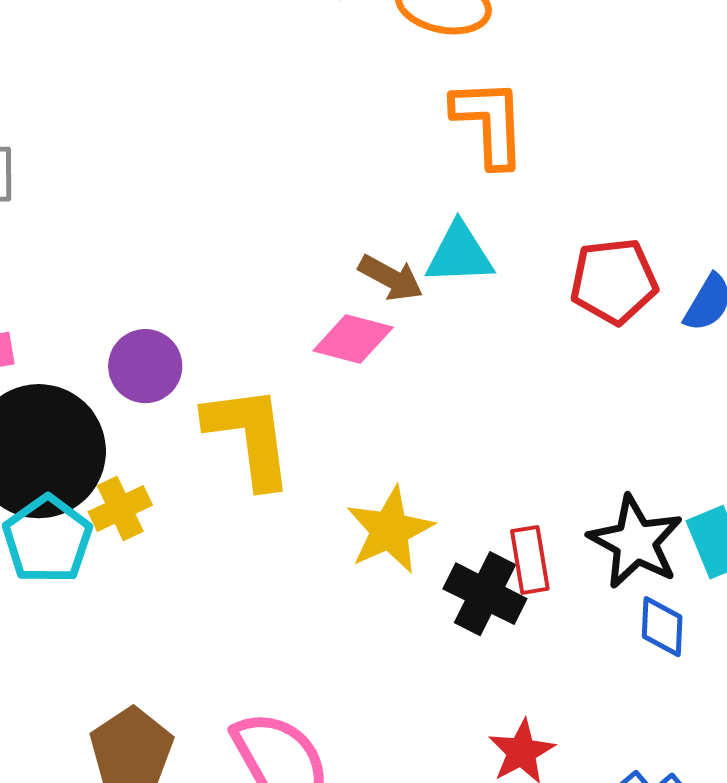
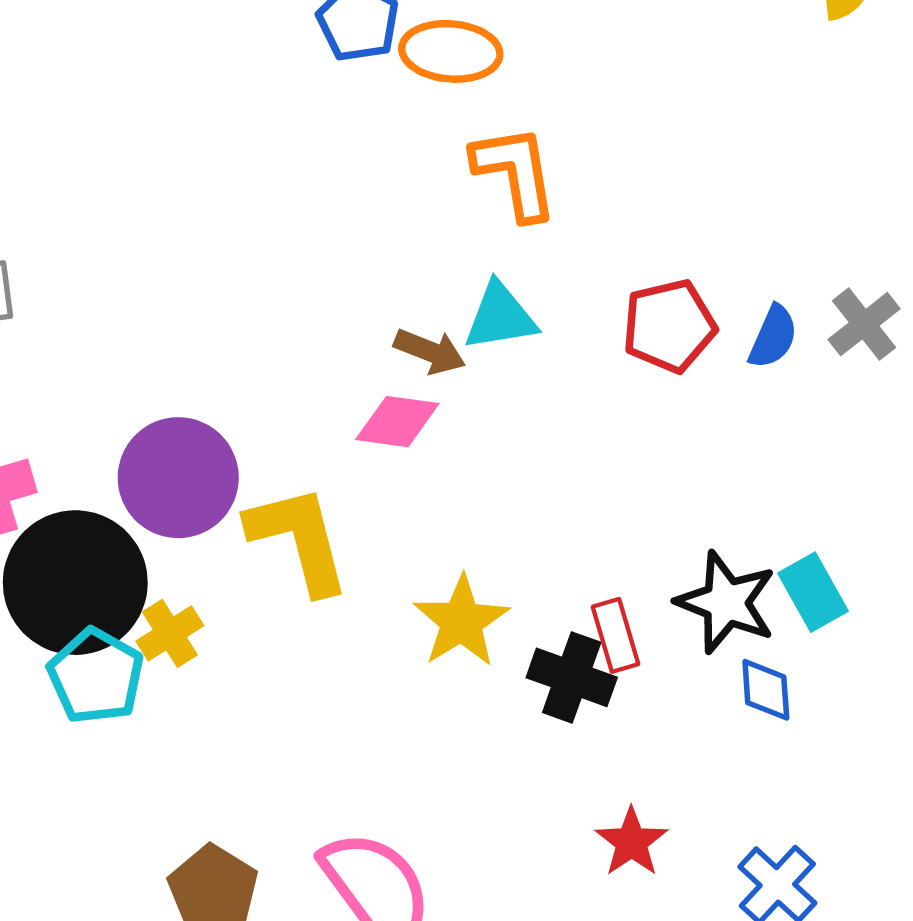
purple circle: (145, 366) -> (178, 478), size x1.5

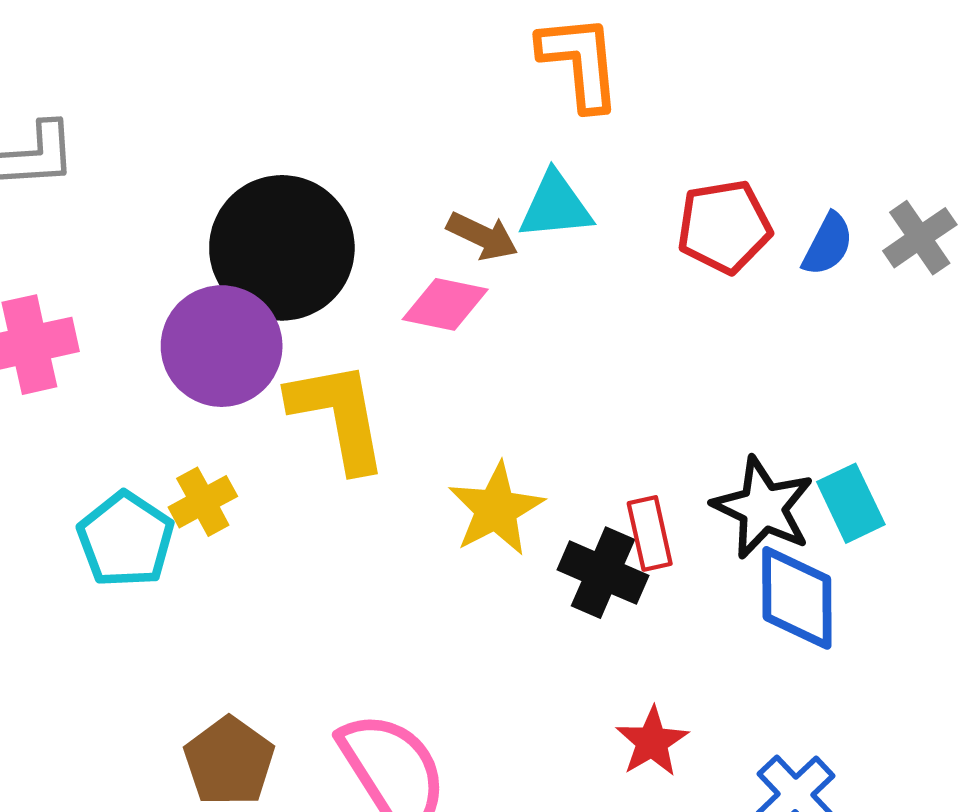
black circle: (75, 583) -> (282, 248), moved
blue diamond: (766, 690) -> (797, 598), size x1.6

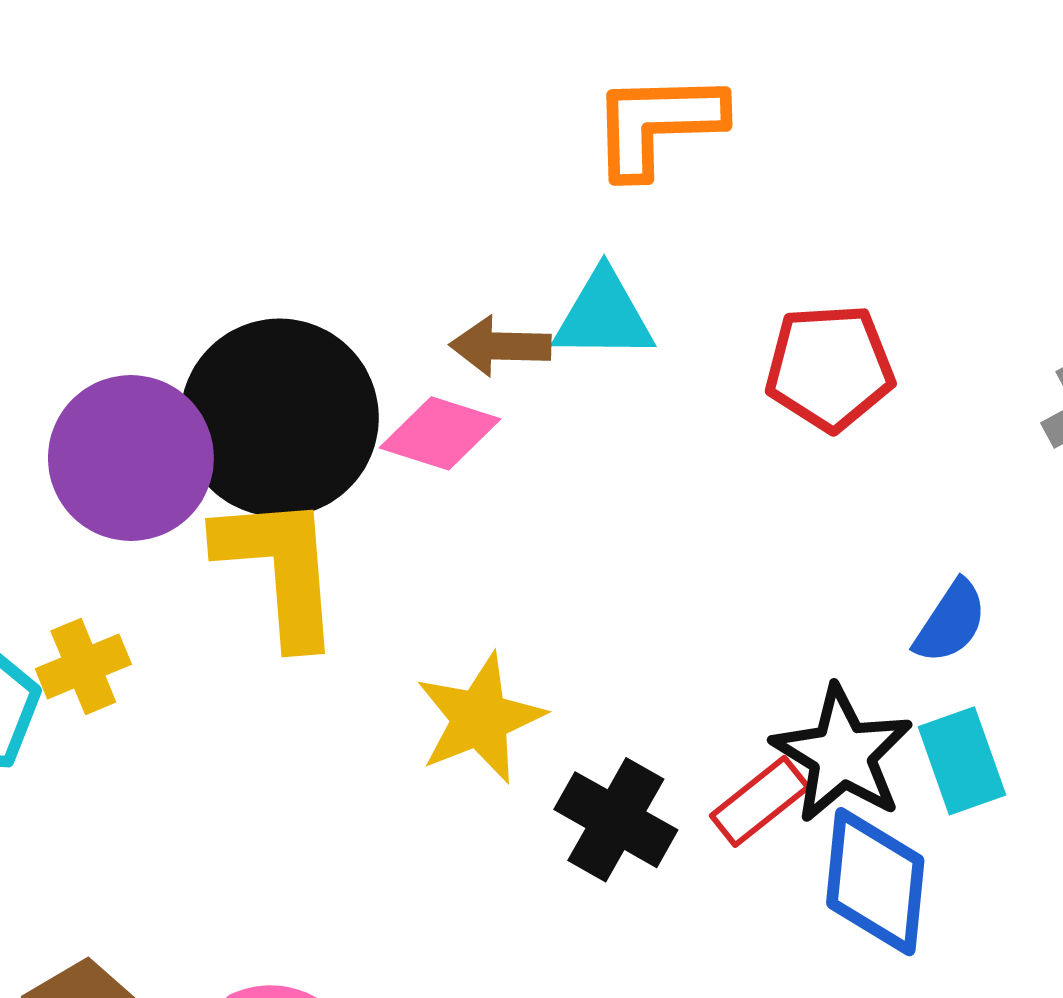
orange L-shape: (580, 62) -> (657, 124), turned -92
brown arrow: (482, 236) -> (500, 346), turned 150
blue semicircle: (828, 244) -> (951, 622), moved
black circle: (282, 248) -> (280, 418), moved
red rectangle: (650, 533) -> (760, 801), moved, turned 58

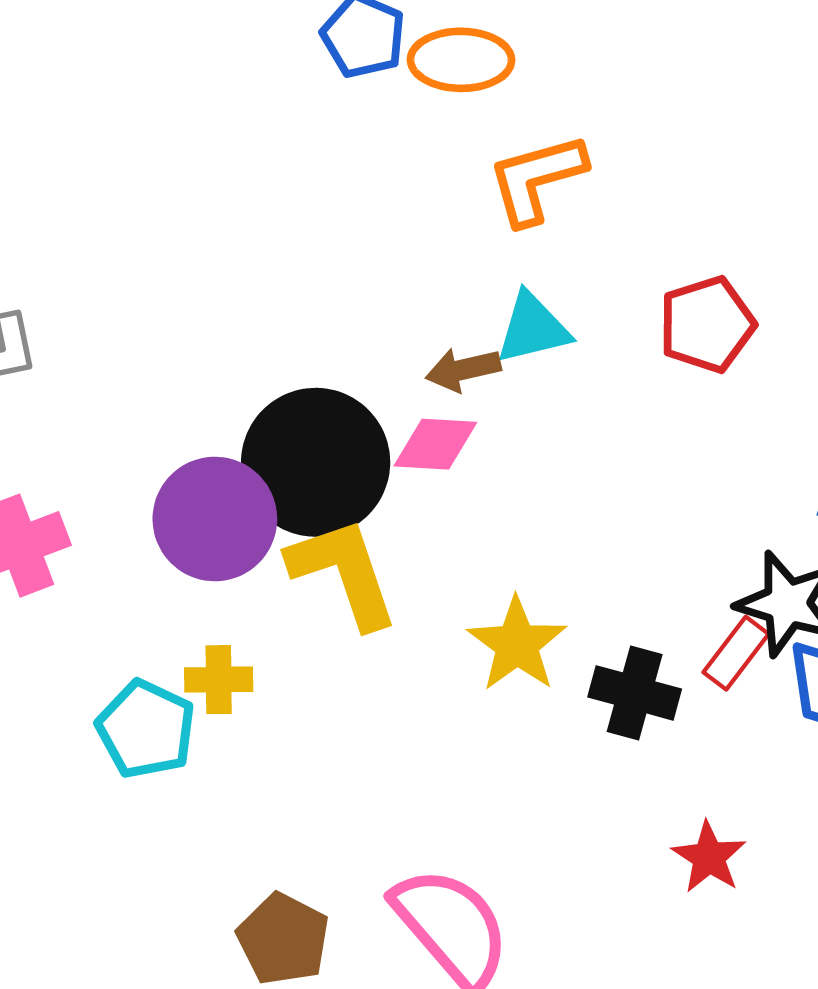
yellow cross: (83, 666) -> (219, 680), turned 36

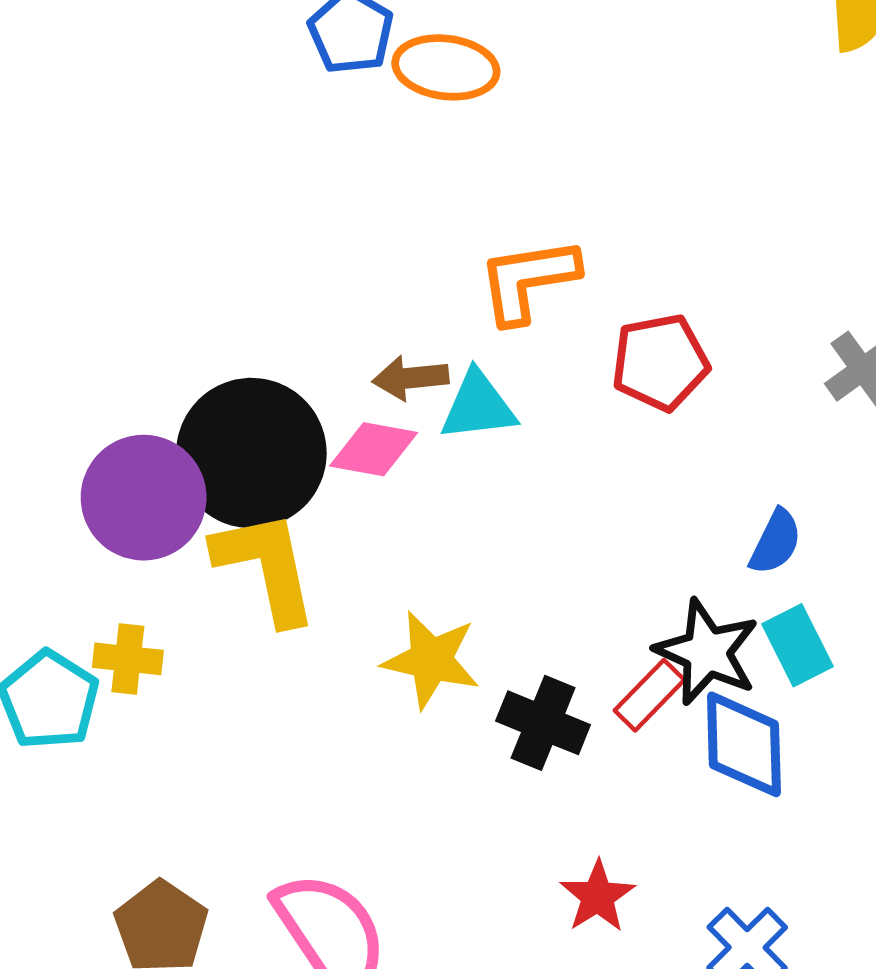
orange L-shape: (537, 179) -> (528, 280), moved
cyan triangle: (533, 328) -> (478, 406), moved
yellow star: (517, 644) -> (431, 660), turned -30

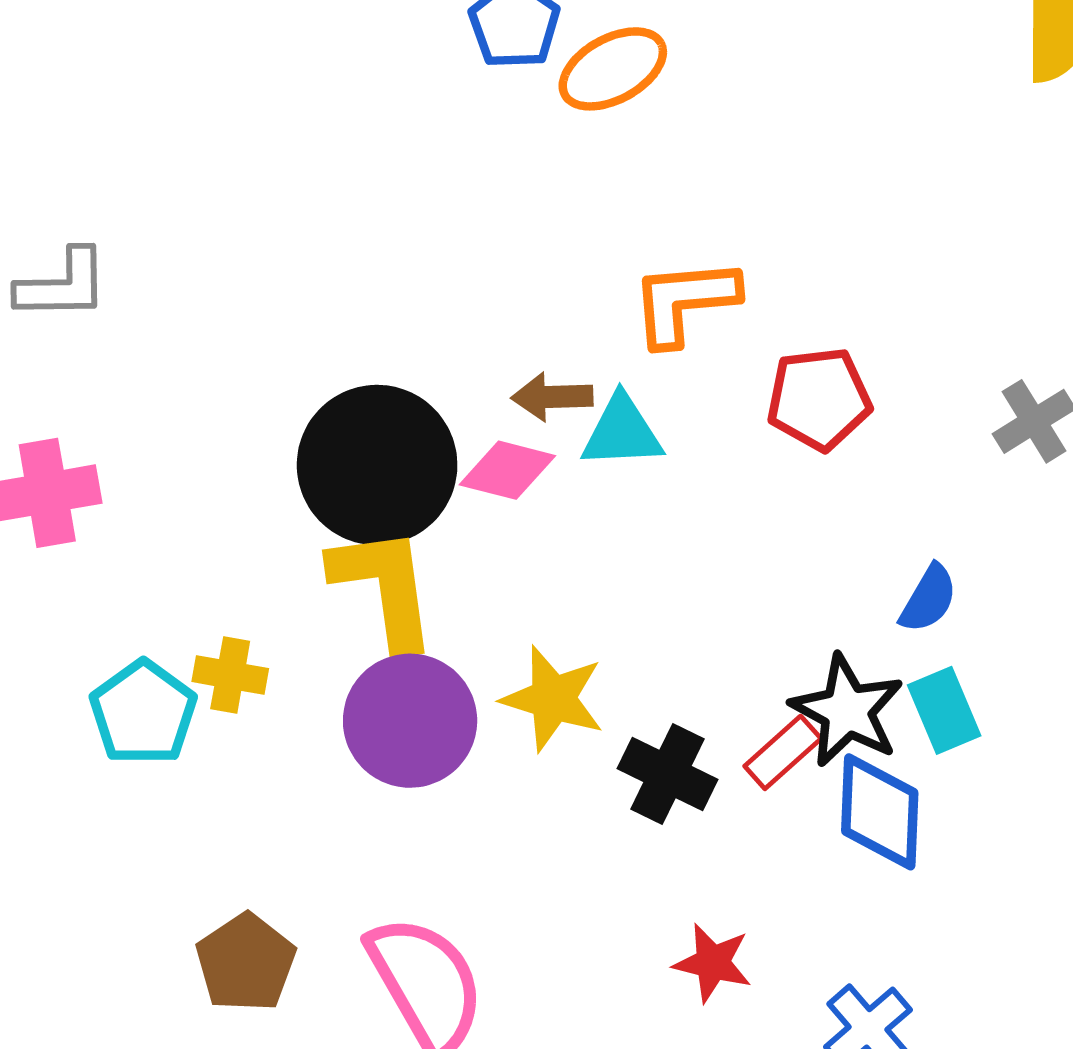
orange ellipse: (446, 67) -> (613, 69), turned -40
purple circle: (144, 498) -> (410, 721), moved
red star: (598, 896) -> (713, 963), turned -30

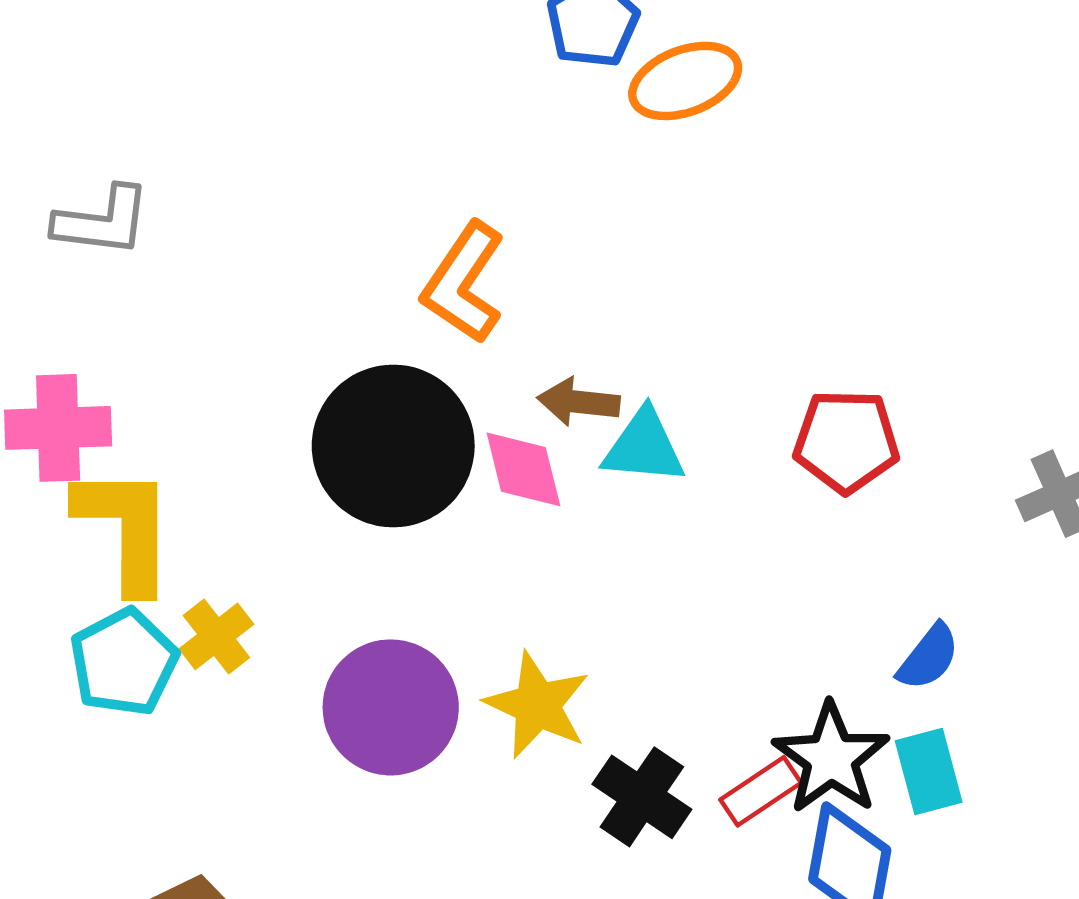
orange L-shape: (685, 301) -> (464, 283), moved, turned -59
pink diamond: (507, 470) -> (523, 469), turned 54
yellow L-shape: (384, 587) -> (126, 528), moved
yellow cross: (230, 675) -> (216, 636), turned 34

